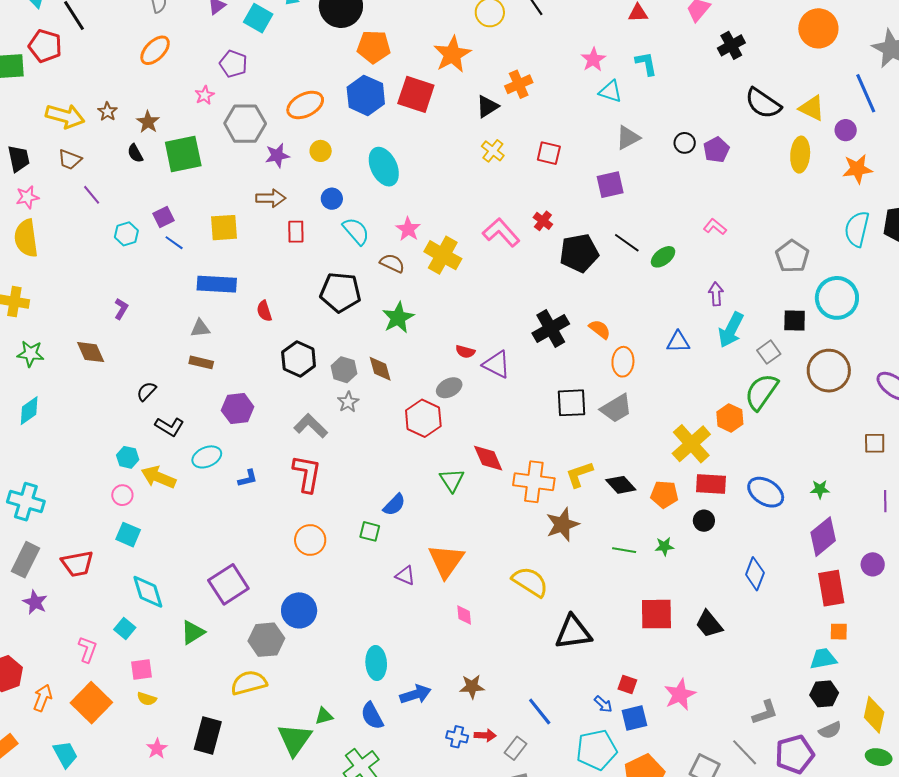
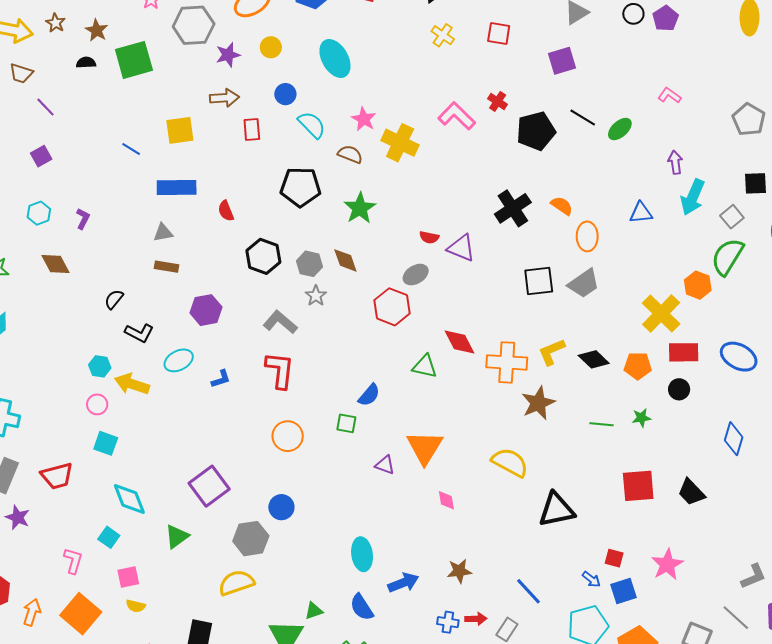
black semicircle: (135, 153) -> (86, 63), turned 120
purple square: (163, 217) -> (41, 156), moved
cyan hexagon: (126, 234) -> (39, 213), moved
green triangle: (452, 480) -> (425, 366), turned -40
blue circle: (299, 610) -> (281, 507), size x0.7

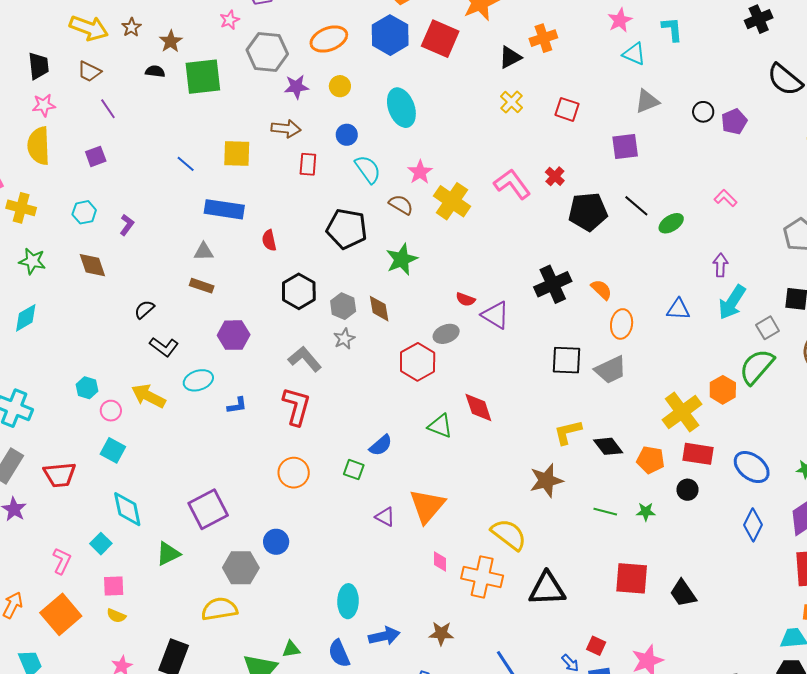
orange cross: (507, 362) -> (482, 577), moved
cyan hexagon: (100, 366) -> (87, 388), moved
blue diamond: (734, 439) -> (753, 525), moved

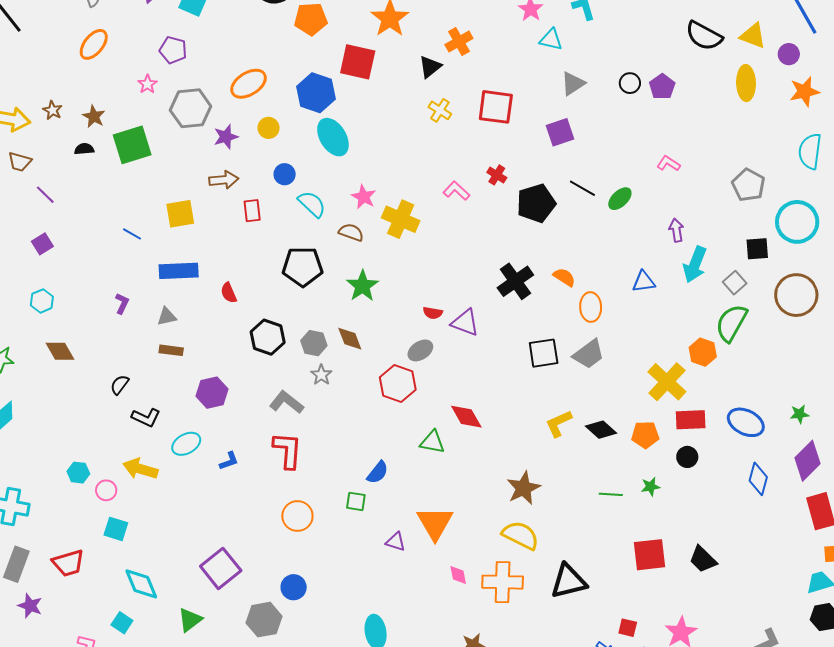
blue hexagon: (390, 35) -> (316, 93), moved
red square: (567, 109) -> (496, 107), size x1.5
pink L-shape: (512, 184) -> (456, 191), size x0.7
purple L-shape: (127, 225) -> (122, 303), moved
brown star: (546, 480) -> (523, 488), moved

